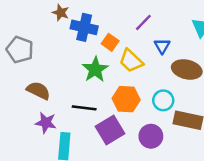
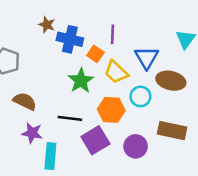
purple line: (143, 22) -> (112, 34), moved, turned -42
blue triangle: (162, 46) -> (147, 58), size x1.5
cyan circle: (163, 100) -> (140, 96), moved

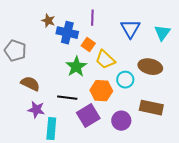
purple line: (112, 34) -> (92, 18), moved
blue triangle: (147, 58) -> (130, 29), moved

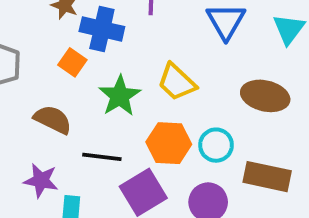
orange square: (88, 45) -> (72, 62), moved
cyan circle: (125, 80) -> (216, 145), moved
brown semicircle: (30, 84) -> (53, 120), moved

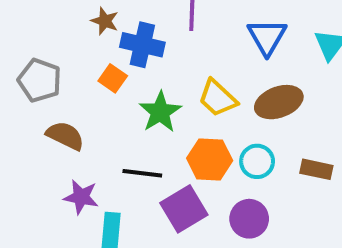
brown ellipse: (265, 96) -> (279, 102), moved, turned -33
brown semicircle: (53, 120) -> (65, 136), moved
brown rectangle: (267, 177) -> (316, 169), moved, size x0.7

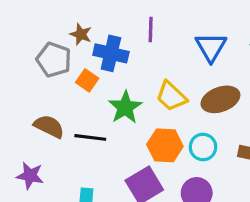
gray pentagon: (40, 80) -> (54, 60), moved
black line: (142, 173) -> (90, 137), moved
purple star: (81, 197) -> (30, 176), moved

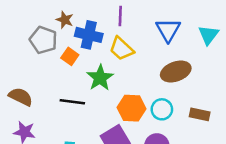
yellow trapezoid: (171, 96) -> (122, 49), moved
brown semicircle: (49, 126) -> (21, 97), moved

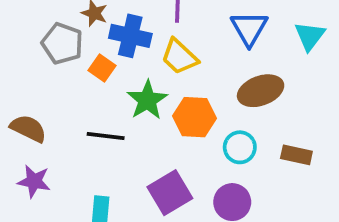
orange hexagon: (132, 108) -> (194, 117), moved

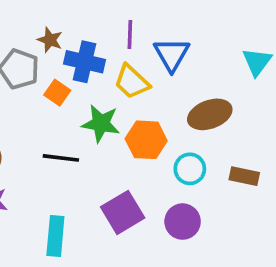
blue triangle: (249, 28) -> (172, 54), moved
green star: (147, 100) -> (101, 123), turned -30

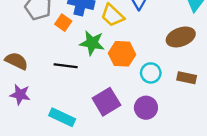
brown ellipse: (210, 114) -> (181, 37), moved
cyan rectangle: (55, 236) -> (62, 117), turned -70

